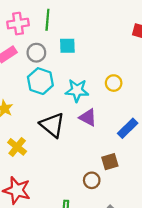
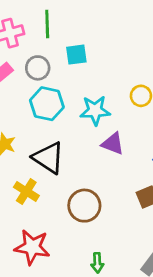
black triangle: (52, 125) -> (48, 158), moved
brown circle: (92, 180) -> (84, 206), moved, size x1.5

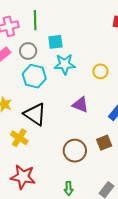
cyan star: (95, 110) -> (65, 64), moved
brown circle: (84, 206) -> (75, 151), moved

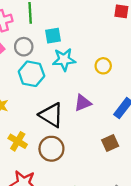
purple triangle: (80, 105) -> (83, 103), turned -42
black triangle: (35, 114) -> (51, 115), moved
brown circle: (75, 151) -> (51, 149), moved

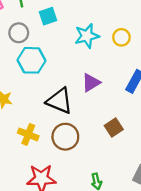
cyan star: (64, 60) -> (87, 36), moved
yellow circle: (103, 66) -> (121, 37), moved
brown square: (110, 143) -> (114, 128), moved

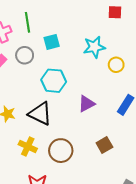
cyan star: (87, 36) -> (94, 47), moved
cyan hexagon: (32, 60) -> (54, 81), moved
black triangle: (59, 101) -> (40, 114), moved

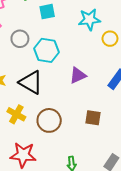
gray circle: (25, 55) -> (20, 39), moved
brown square: (104, 145) -> (93, 118), turned 35

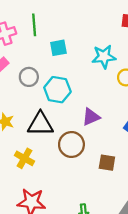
black triangle: (31, 82) -> (40, 124), turned -30
brown circle: (49, 120) -> (71, 145), moved

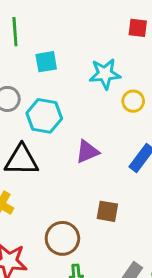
brown circle: (71, 145) -> (62, 238), moved

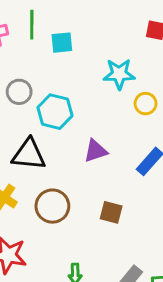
cyan square: (46, 62) -> (62, 43), moved
brown circle: (62, 238) -> (52, 206), moved

